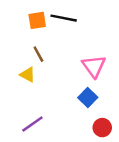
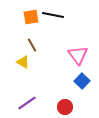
blue square: (88, 97) -> (82, 81), moved
red circle: (102, 128) -> (65, 107), moved

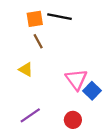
brown line: (32, 45) -> (38, 41), moved
pink triangle: (78, 55) -> (76, 79), moved

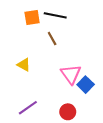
brown line: (38, 41) -> (52, 38), moved

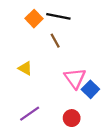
orange square: (32, 17) -> (34, 19), turned -35

